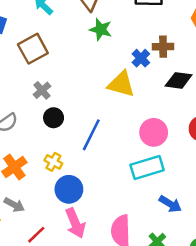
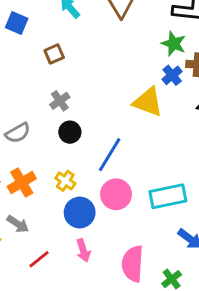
green star: (101, 29) -> (174, 44), moved
brown square: (33, 49) -> (54, 54), size x0.6
pink circle: (154, 132) -> (116, 194), moved
pink arrow: (75, 223) -> (83, 250), size x0.7

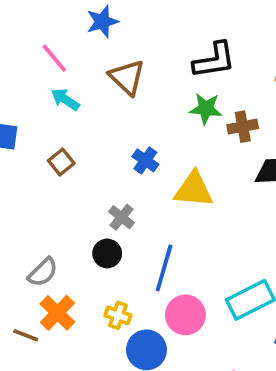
blue cross: (172, 75) -> (145, 160), moved
gray cross: (60, 101) -> (121, 217), moved
orange cross: (22, 182) -> (57, 313), moved

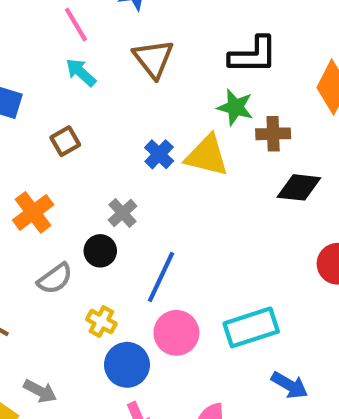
yellow triangle: (194, 190) -> (207, 156), moved
gray semicircle: (43, 272) -> (55, 279), moved
orange cross: (57, 313) -> (33, 212), moved

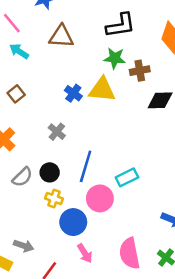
brown triangle: (153, 59) -> (61, 37), turned -40
black circle: (100, 251) -> (50, 172), moved
cyan rectangle: (251, 327) -> (127, 177), moved, size x0.7

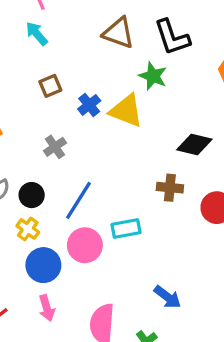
black L-shape: (121, 25) -> (172, 37), turned 64
brown triangle: (61, 37) -> (119, 33), moved
brown cross: (140, 71) -> (170, 188), moved
brown square: (16, 94) -> (50, 86), moved

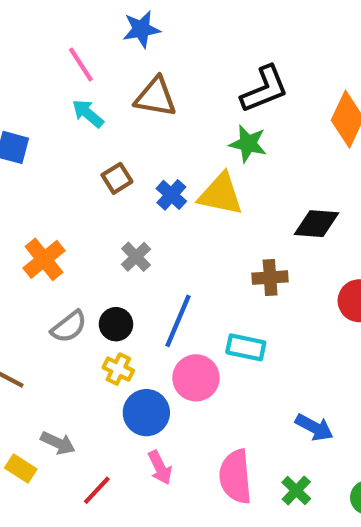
brown triangle: (119, 33) -> (156, 97), moved
black L-shape: (172, 37) -> (264, 89), turned -84
brown cross: (170, 188) -> (270, 278), moved
cyan rectangle: (126, 229) -> (246, 347), turned 32

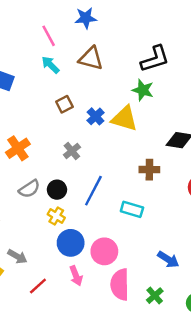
pink circle: (196, 378) -> (104, 251), moved

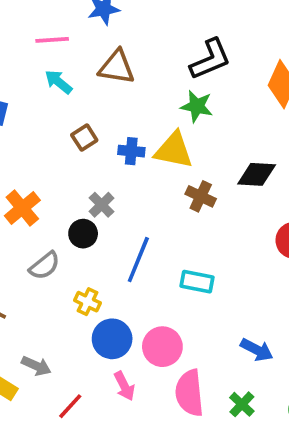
pink line: (49, 36) -> (52, 40), turned -60
blue cross: (96, 116) -> (131, 151), turned -36
brown cross: (149, 170) -> (201, 196), moved, turned 30
black circle: (57, 190) -> (83, 234), moved

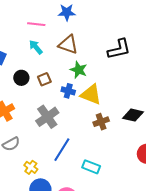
green star: (197, 106) -> (79, 70), moved
brown cross: (201, 196) -> (101, 122), turned 35
gray cross: (102, 205) -> (47, 117), size x1.6
black circle: (83, 234) -> (21, 78), moved

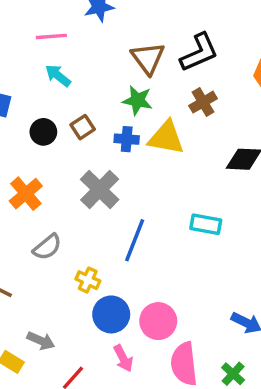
brown triangle: (68, 45) -> (148, 58), moved, turned 45
brown cross: (101, 122) -> (203, 102), moved
cyan rectangle: (91, 167) -> (206, 224), moved

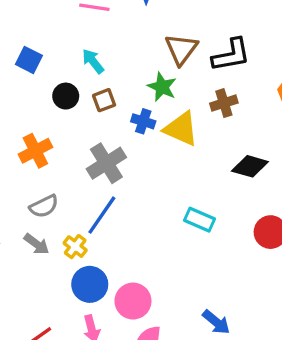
cyan arrow: (58, 76) -> (93, 61), moved
blue line: (135, 240) -> (102, 215), moved
gray arrow: (41, 341) -> (37, 244), moved

